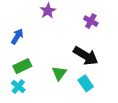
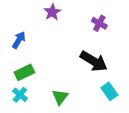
green triangle: (59, 73) -> (60, 97), moved
cyan rectangle: (86, 83) -> (109, 91), moved

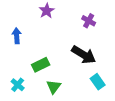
blue arrow: (19, 40) -> (17, 36), turned -35
green rectangle: (24, 72) -> (41, 65), moved

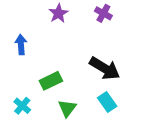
purple cross: (89, 21) -> (103, 13), moved
cyan rectangle: (98, 82) -> (107, 102), moved

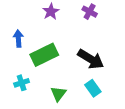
green rectangle: (51, 81) -> (44, 55), moved, size x1.4
cyan cross: (22, 106) -> (22, 83), moved, turned 32

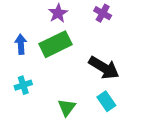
green rectangle: (44, 55) -> (56, 44), moved
cyan cross: (22, 83) -> (23, 85), moved

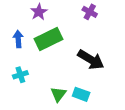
purple star: (58, 13) -> (39, 12), moved
cyan rectangle: (106, 101) -> (81, 94), moved, turned -35

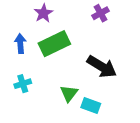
purple cross: (90, 12) -> (101, 13), turned 32
green triangle: (58, 94) -> (69, 93), moved

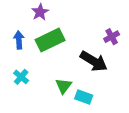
purple cross: (101, 13) -> (112, 37), moved
cyan cross: (23, 84) -> (21, 77), turned -32

